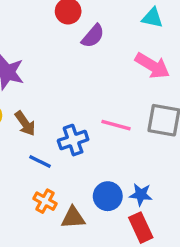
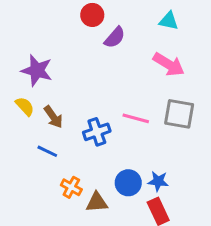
blue line: (40, 161) -> (47, 151), moved

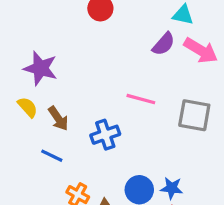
purple semicircle: (115, 37) -> (164, 44), moved
pink arrow: (169, 64) -> (201, 50), moved
pink line: (136, 118) -> (141, 99), moved

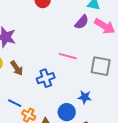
blue line: (52, 156) -> (15, 103), moved
blue star: (172, 188) -> (85, 97), moved

